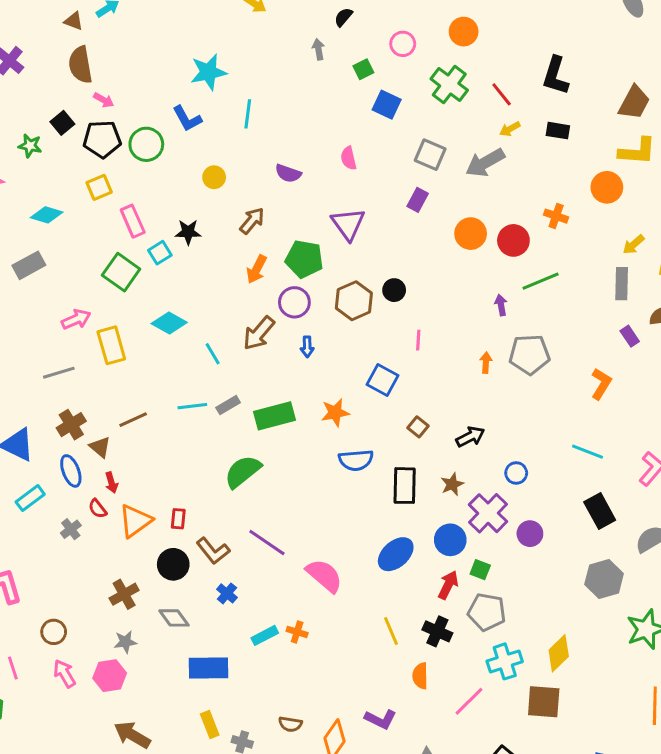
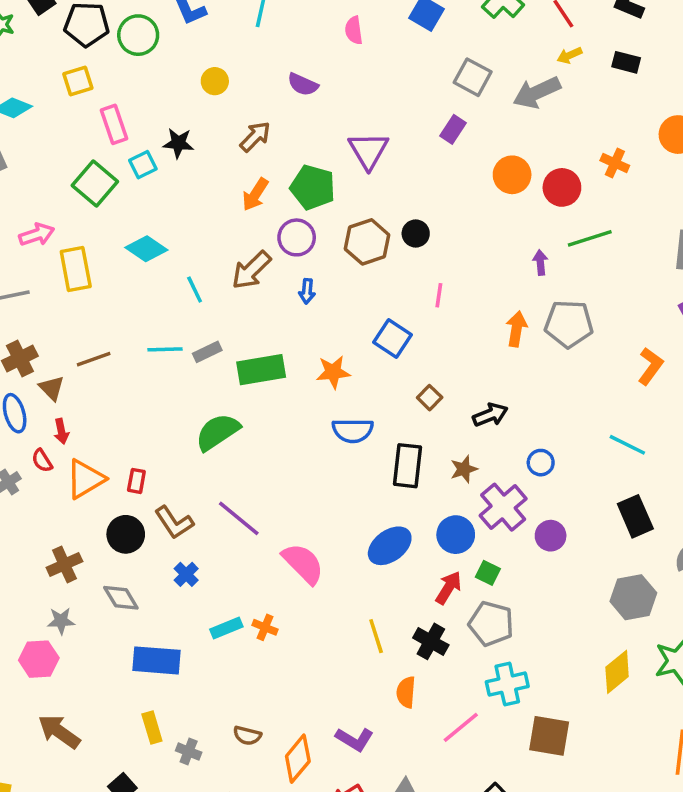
pink semicircle: (349, 158) -> (354, 30), moved
orange arrow: (486, 363) -> (516, 329), size x1.4
yellow diamond: (559, 653) -> (617, 672), moved

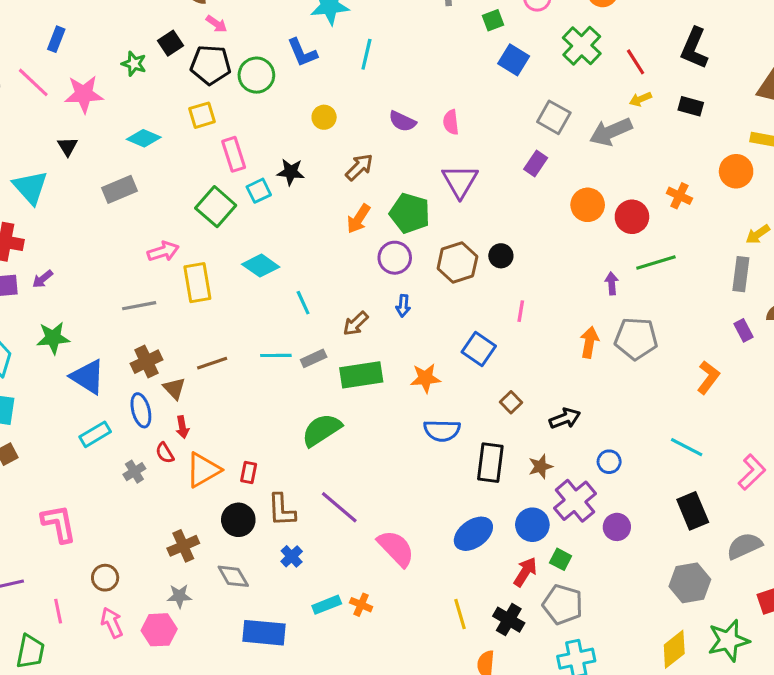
pink semicircle: (354, 30) -> (451, 122), moved
brown arrow: (251, 270) -> (356, 324), moved, size x0.7
brown L-shape: (174, 522) -> (282, 510), turned 30

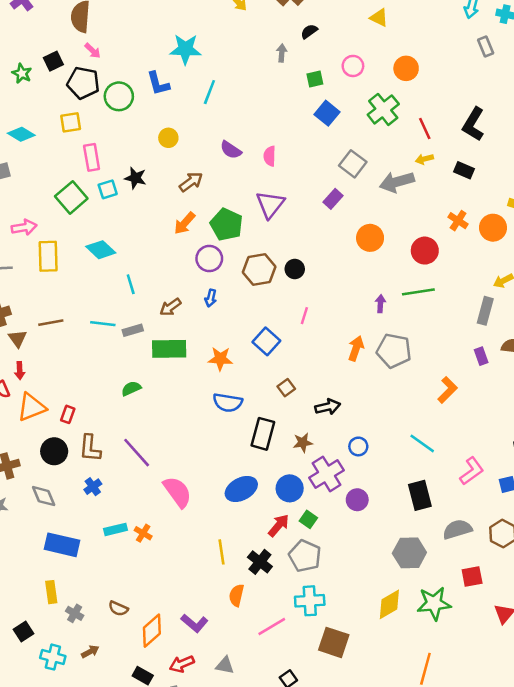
orange cross: (679, 196) -> (458, 221), moved
red circle: (632, 217) -> (425, 251), moved
green semicircle: (322, 430) -> (131, 389), size x0.6

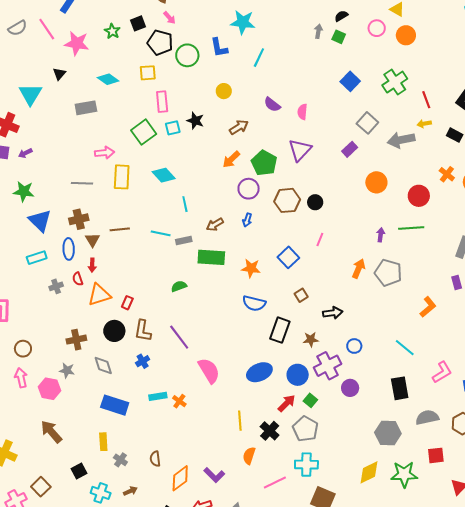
pink circle: (353, 66) -> (377, 28), moved
orange circle: (406, 68) -> (406, 35), moved
green square: (315, 79) -> (339, 37), moved, turned 32
brown semicircle: (118, 608) -> (155, 459), turned 56

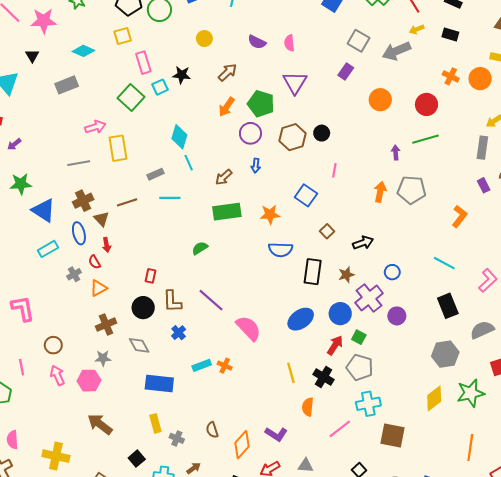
cyan diamond: (164, 175) -> (179, 137), moved, turned 70
gray rectangle: (184, 240) -> (155, 174), moved
orange triangle: (99, 295) -> (99, 288), moved, size x0.7

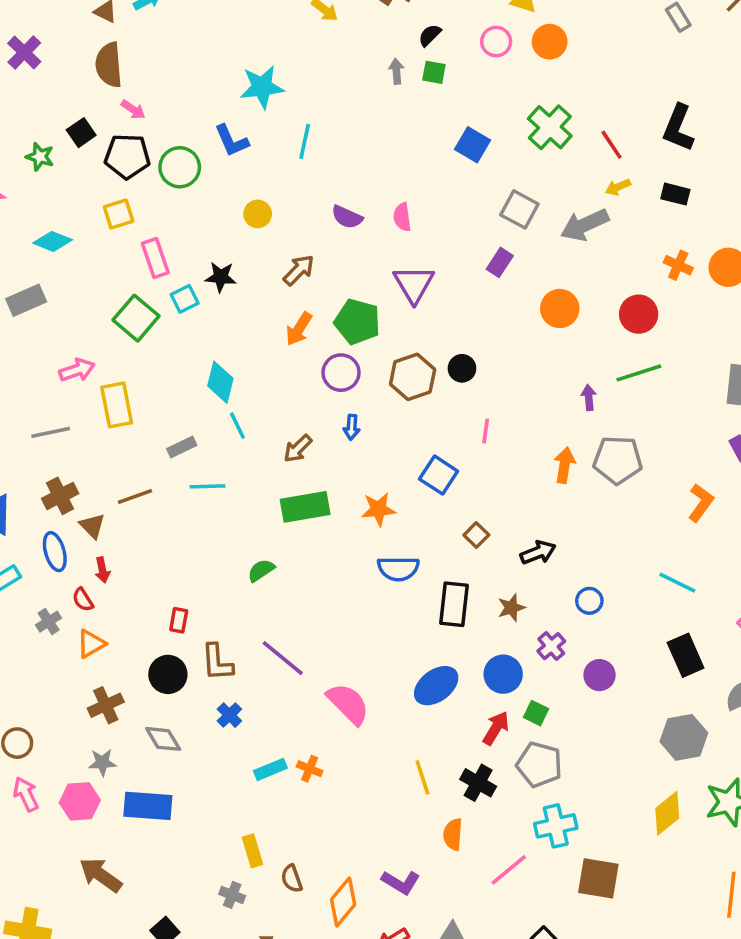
purple cross: (369, 298) -> (551, 646), size x0.6
blue rectangle: (159, 383) -> (148, 806), moved
yellow rectangle: (155, 423) -> (252, 851), moved

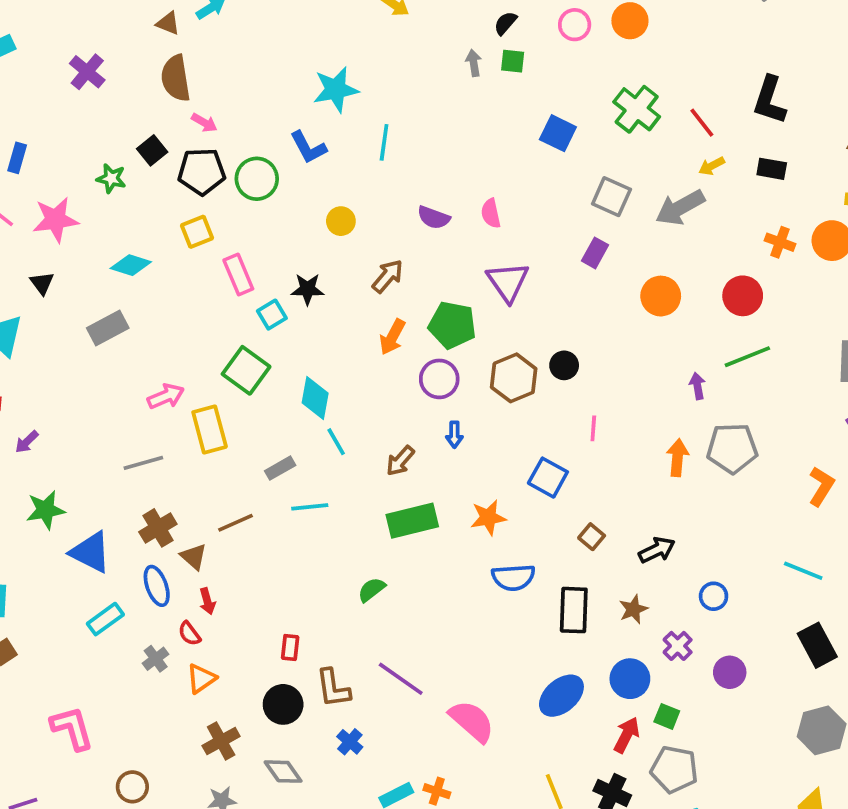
green square: (136, 318) -> (246, 370), moved

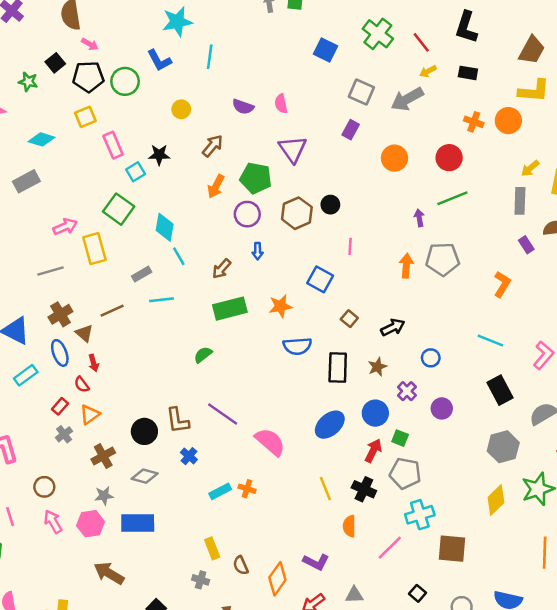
red rectangle: (290, 648) -> (60, 406), moved, turned 35
gray cross: (156, 659) -> (64, 434), moved
gray diamond: (283, 772) -> (145, 476), turned -40

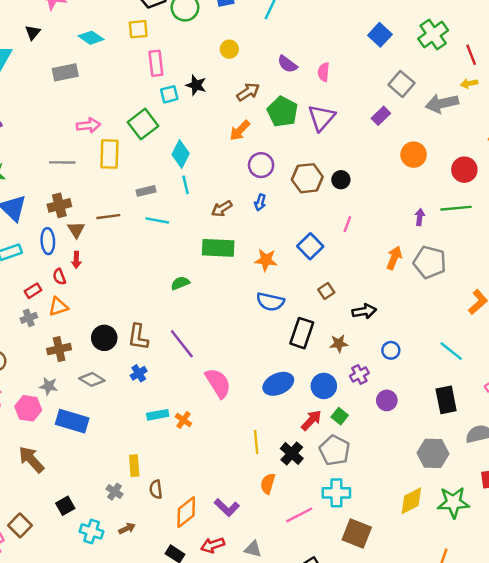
green pentagon: (256, 178) -> (283, 112), moved

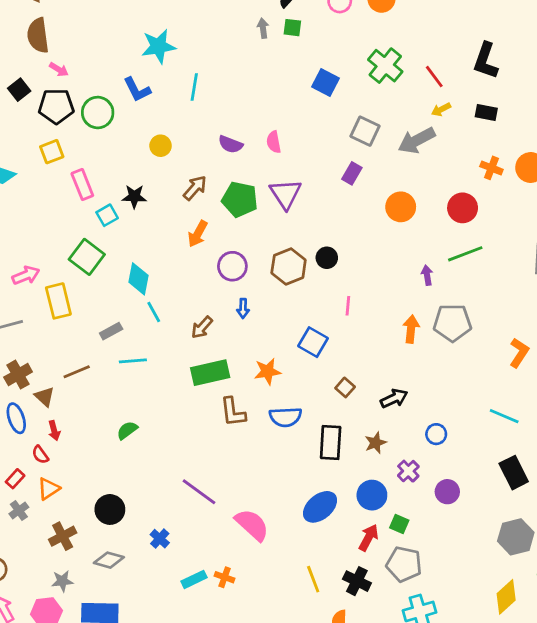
green semicircle: (180, 283) -> (127, 430), moved
brown L-shape: (138, 337) -> (233, 412), moved

